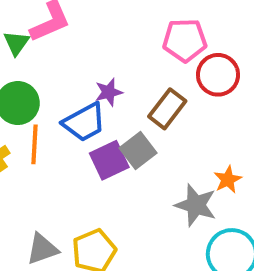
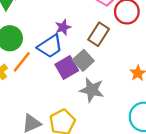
orange line: (34, 144) -> (22, 62), turned 40
gray star: (196, 205) -> (92, 90), moved

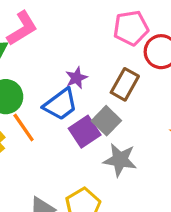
orange line: (22, 62) -> (24, 128), turned -70

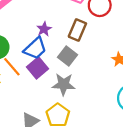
purple square: (85, 132) -> (37, 68), moved
gray star: (120, 160) -> (64, 84), moved

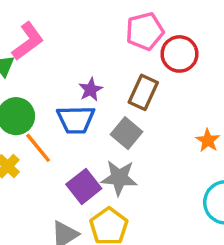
blue trapezoid: (35, 48) -> (76, 120), turned 40
purple square: (37, 68) -> (84, 186), moved

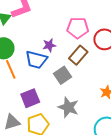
pink pentagon: (145, 31) -> (78, 28), moved
gray star: (119, 178) -> (68, 107), moved

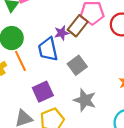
brown rectangle: (78, 55) -> (78, 26), moved
blue trapezoid: (36, 60) -> (48, 49), turned 65

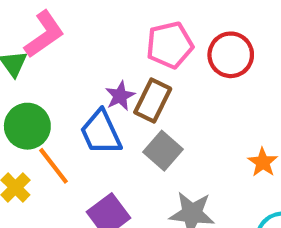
brown rectangle: (78, 26) -> (153, 100), moved

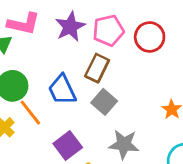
pink L-shape: (44, 34) -> (24, 24), turned 48
purple star: (120, 96) -> (70, 27), moved, size x1.5

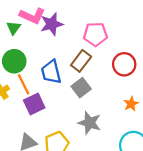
purple star: (70, 27) -> (52, 24), moved
red circle: (150, 37) -> (124, 64), moved
purple square: (68, 146) -> (34, 104), moved

